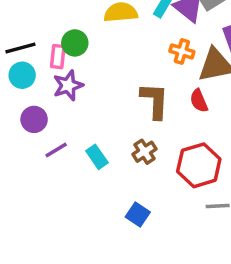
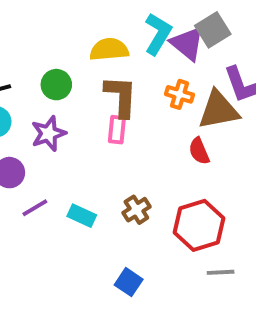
pink rectangle: (58, 57) -> (117, 130), moved
brown L-shape: (155, 101) -> (121, 96), moved
cyan rectangle: (97, 157) -> (82, 216), turned -30

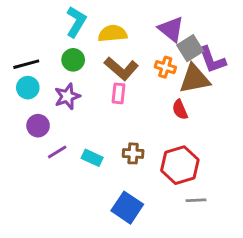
gray square: (213, 30) -> (190, 48), moved
cyan L-shape: (158, 34) -> (76, 22), moved
brown L-shape: (121, 96) -> (121, 69), turned 128
brown cross: (136, 210) -> (133, 153), turned 36
blue square: (129, 282) -> (127, 208), size x1.5

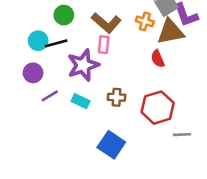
black line: (26, 64) -> (56, 43), moved
cyan circle: (28, 88) -> (38, 41), moved
purple star: (67, 96) -> (83, 65), moved, size x1.4
gray line: (196, 200) -> (182, 135), moved

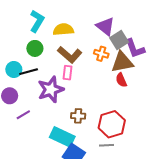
red semicircle: (158, 59) -> (121, 80), moved
cyan rectangle: (81, 101) -> (62, 137), moved, size x1.6
gray line: (182, 135) -> (106, 145), moved

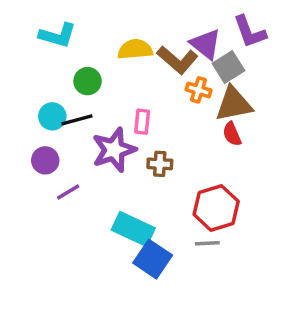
cyan L-shape: (37, 21) -> (58, 35), moved, turned 75
purple L-shape: (135, 48) -> (250, 32), moved
brown L-shape: (70, 55) -> (177, 60), moved
brown cross: (78, 116) -> (160, 164), moved

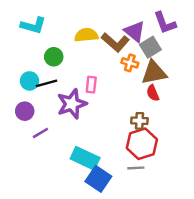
brown cross: (160, 164) -> (139, 121), moved

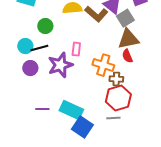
orange cross: (130, 63) -> (103, 65), moved, size x1.5
purple circle: (25, 111) -> (30, 68), moved
purple line: (40, 133) -> (42, 109), moved, turned 32

